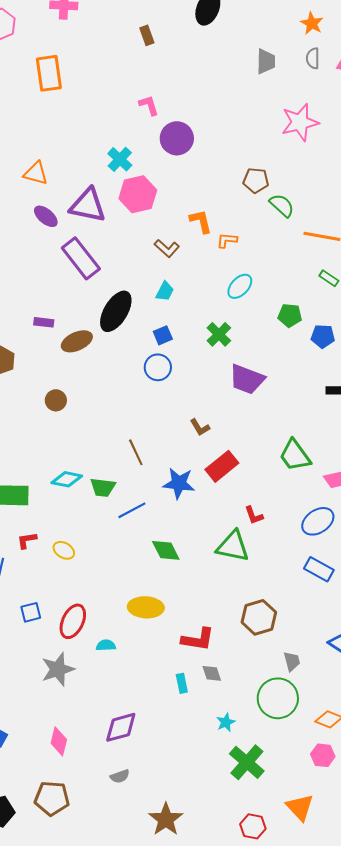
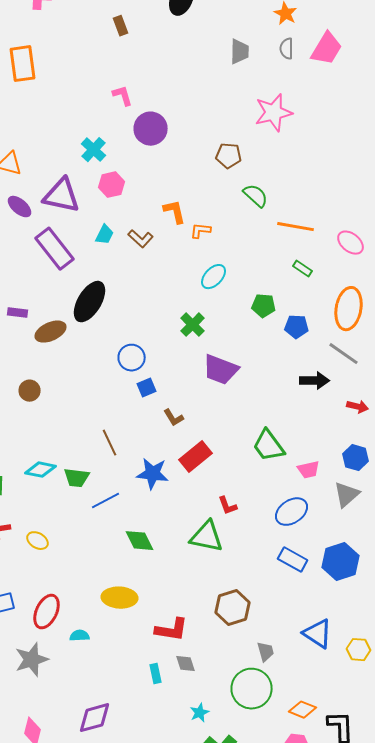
brown pentagon: (256, 180) -> (229, 156), moved
pink hexagon: (138, 194) -> (112, 185), size x0.7
cyan trapezoid: (165, 291) -> (105, 235), moved
blue square: (163, 335) -> (147, 388), moved

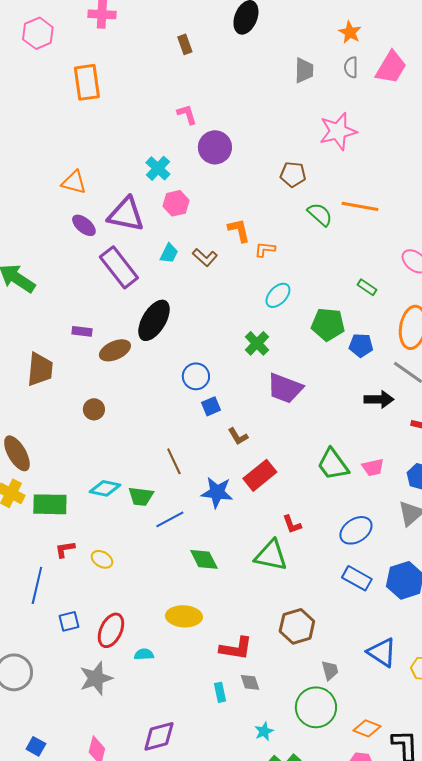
orange line: (296, 227) -> (360, 206), moved
green pentagon: (264, 306) -> (328, 324), size x1.4
pink trapezoid: (309, 470) -> (373, 467), moved

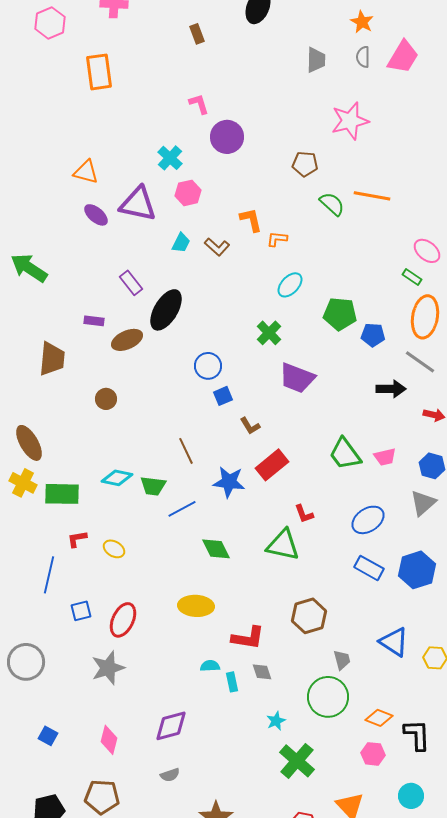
purple rectangle: (119, 267) -> (131, 283), moved, size x0.6
green rectangle: (367, 287) -> (412, 277), moved
cyan semicircle: (144, 654) -> (210, 666), moved

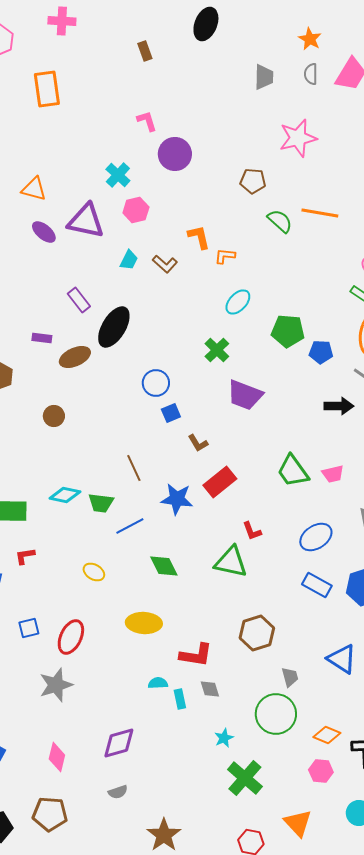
yellow ellipse: (114, 549) -> (94, 572), moved

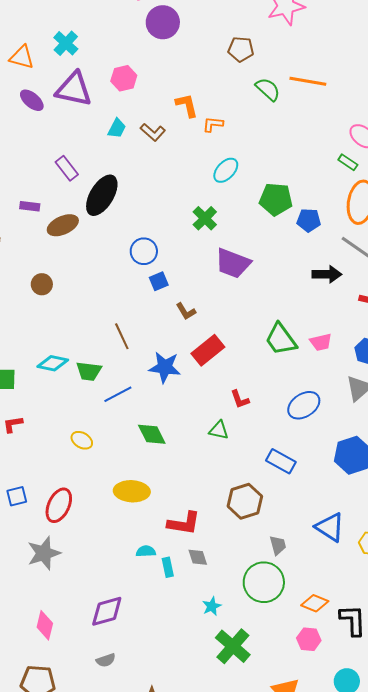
cyan cross: (118, 175) -> (66, 43), moved
green triangle: (231, 562) -> (219, 430), size x0.6
blue rectangle: (317, 585) -> (281, 461), moved

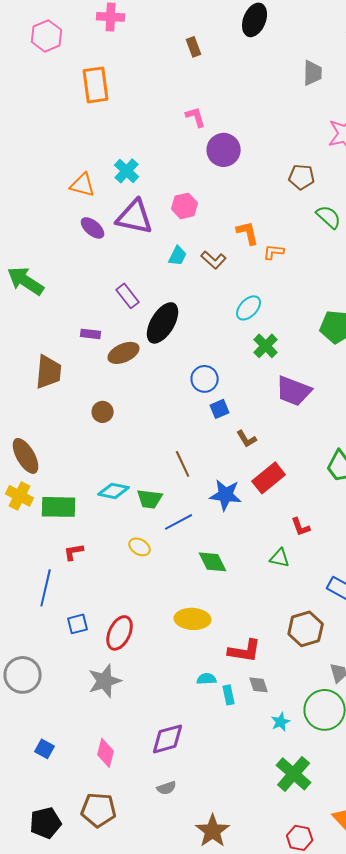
cyan ellipse: (226, 170) -> (249, 308), moved
yellow ellipse: (82, 440) -> (140, 547), moved
cyan star: (212, 606) -> (281, 722), moved

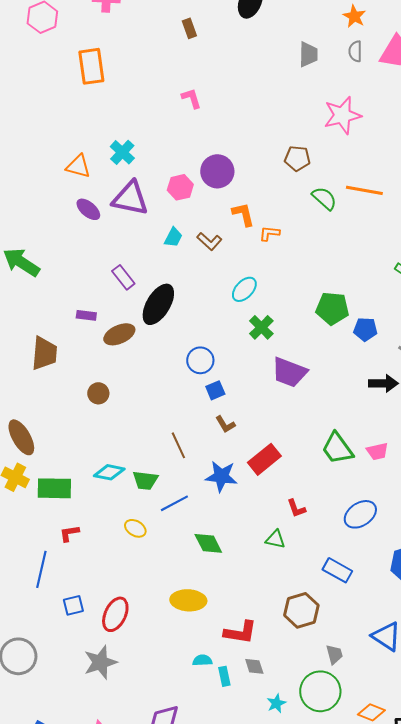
purple circle: (224, 150) -> (217, 171), moved
brown L-shape: (247, 439) -> (225, 424), moved

